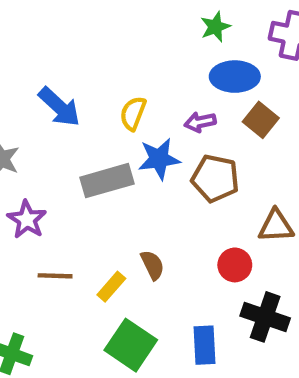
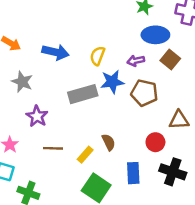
blue arrow: (59, 107) -> (56, 52), turned -30
blue rectangle: (204, 345) -> (133, 173), moved

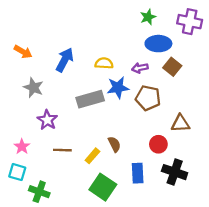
blue arrow: (56, 52) -> (65, 60), turned -75
yellow semicircle: (97, 56) -> (104, 63), turned 72

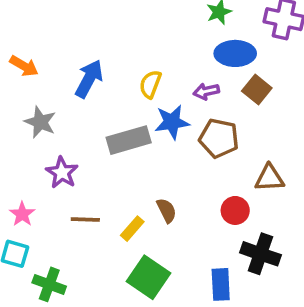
yellow semicircle: (104, 63) -> (150, 84), turned -72
blue rectangle: (138, 173) -> (221, 284), moved

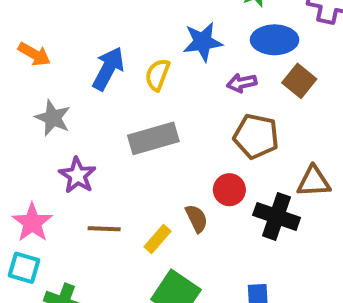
yellow semicircle: (150, 84) -> (157, 75), moved
blue star: (172, 122) -> (203, 42), moved
red circle: (235, 210) -> (229, 190), moved
pink star: (22, 214) -> (32, 223), size x1.4
black cross: (260, 254) -> (277, 216), moved

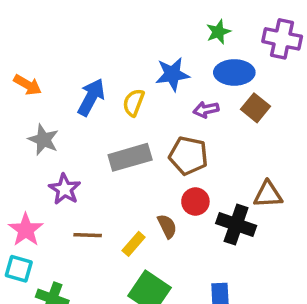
brown pentagon: (256, 136) -> (188, 156), moved

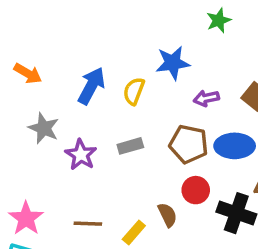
blue ellipse: (234, 72) -> (235, 146), moved
gray rectangle: (130, 157) -> (130, 146), size x0.6
purple star: (65, 189) -> (81, 155), moved

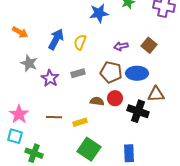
blue star: (173, 63) -> (99, 13), moved
brown semicircle: (167, 215) -> (97, 101), moved, turned -56
yellow rectangle: (134, 232) -> (80, 122), turned 32

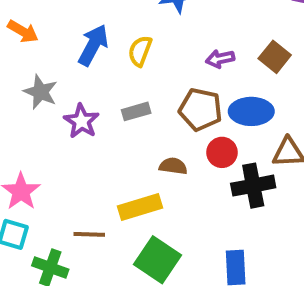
red circle: (115, 98) -> (222, 152), moved
black cross: (138, 111) -> (253, 186), turned -30
brown line: (54, 117) -> (89, 234), moved
yellow rectangle: (80, 122) -> (140, 207), size x1.5

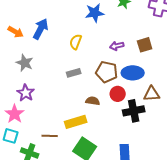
blue arrow: (93, 45) -> (41, 29), moved
brown square: (275, 57) -> (145, 45), turned 35
purple star: (81, 121) -> (26, 93), moved

